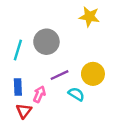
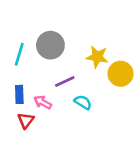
yellow star: (89, 17) -> (97, 57), moved
yellow circle: (93, 74) -> (121, 74), moved
pink arrow: (39, 94) -> (43, 102), turned -84

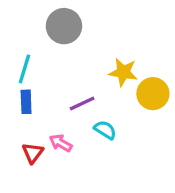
gray circle: (50, 45) -> (64, 26), moved
blue rectangle: (19, 94) -> (26, 102), moved
pink arrow: (43, 102) -> (61, 143), moved

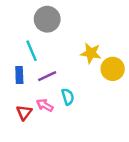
cyan line: (24, 69) -> (31, 51), moved, turned -40
purple line: (82, 103) -> (47, 76), moved
cyan semicircle: (105, 130) -> (68, 97), moved, turned 42

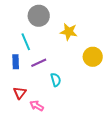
yellow star: (91, 53) -> (69, 32), moved
pink arrow: (45, 105) -> (37, 106), moved

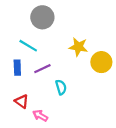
yellow star: (69, 32) -> (78, 47), moved
cyan line: (26, 42) -> (28, 46), turned -36
red triangle: (20, 93) -> (22, 101), turned -32

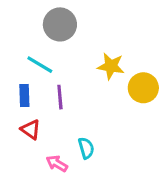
purple line: (42, 69) -> (60, 97), turned -70
cyan semicircle: (61, 87) -> (86, 148), moved
red triangle: (22, 101) -> (31, 129), moved

